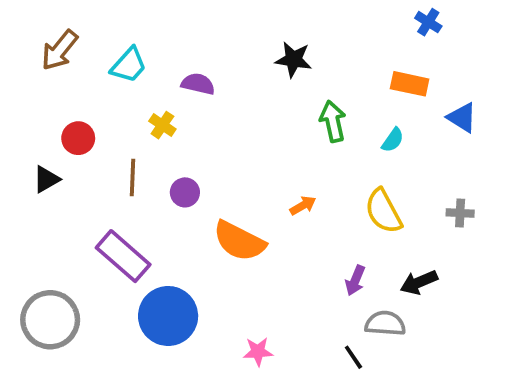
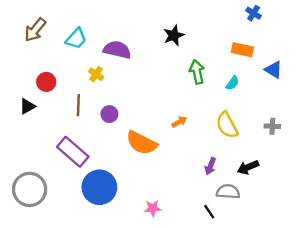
black star: (293, 60) -> (174, 35), turned -30
purple semicircle: (198, 84) -> (117, 50), size x1.4

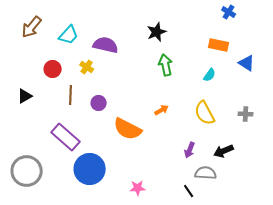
green arrow: (197, 72) -> (166, 65), moved
red circle: (46, 82) -> (53, 69), moved

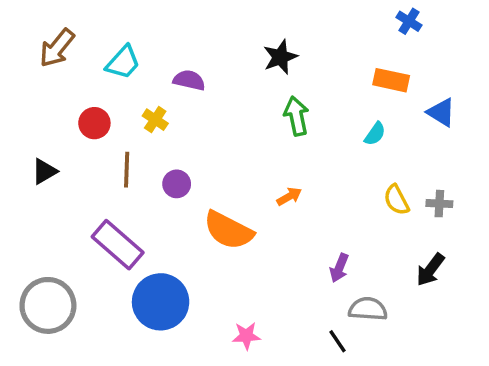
purple semicircle: (106, 45) -> (189, 80), size x0.7
yellow semicircle: (205, 113) -> (396, 200), moved, size x0.7
black arrow: (224, 151) -> (430, 270), moved, turned -30

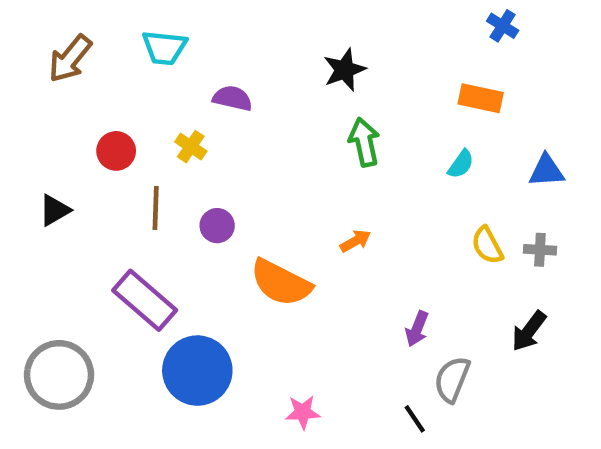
cyan trapezoid: (123, 62) -> (164, 48), moved, turned 54
blue triangle: (441, 112) -> (547, 171), moved, turned -36
gray semicircle: (368, 309) -> (452, 379), turned -72

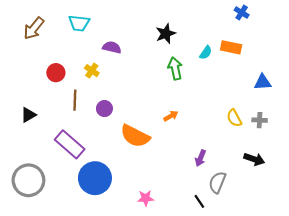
cyan semicircle: (461, 164) -> (206, 53), moved
black triangle: (55, 210) -> (28, 115), moved
black arrow: (529, 331) -> (254, 159), turned -108

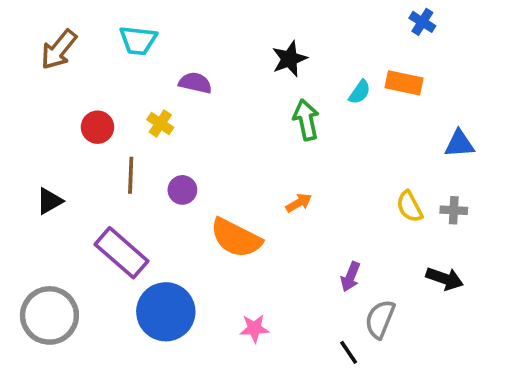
pink star: (146, 198) -> (254, 328), moved

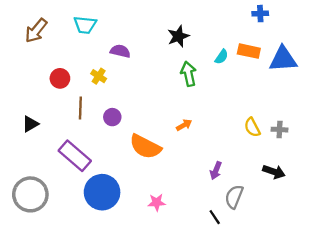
blue cross: (422, 22) -> (260, 14), turned -35
blue triangle: (459, 144) -> (283, 59), moved, size x1.5

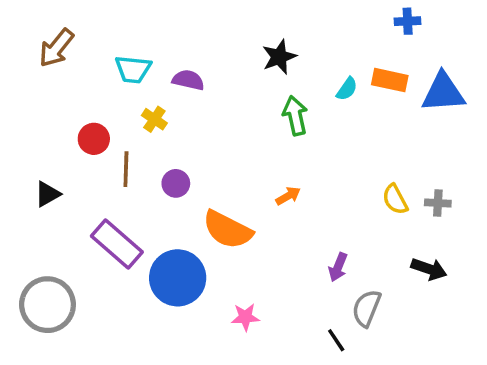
cyan trapezoid: (85, 25) -> (133, 69), moved
red circle: (60, 78) -> (94, 139), moved
blue circle: (102, 192) -> (178, 278), moved

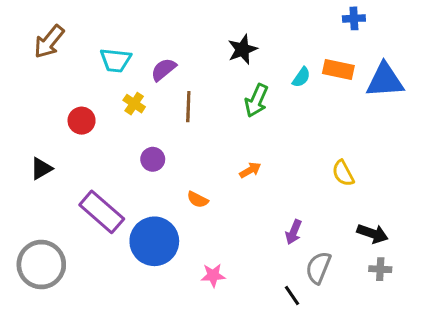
purple semicircle: (188, 80) -> (164, 70), turned -52
green arrow: (295, 116) -> (256, 100), turned -144
brown line: (126, 169) -> (188, 107), moved
gray cross: (438, 203) -> (380, 269), moved
orange semicircle: (228, 230) -> (198, 200), size x0.5

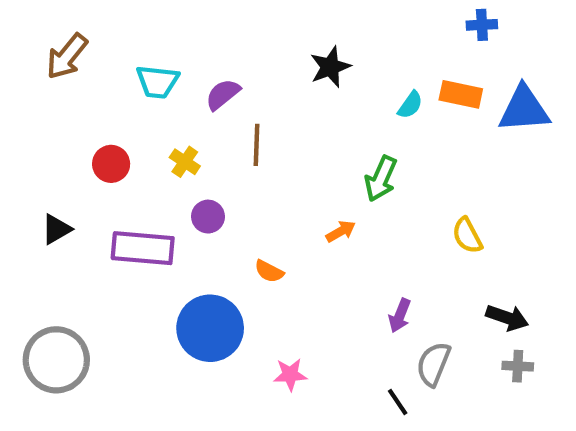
green arrow: (256, 100) -> (381, 179), moved
yellow cross: (134, 104) -> (185, 162), moved
purple rectangle: (102, 212) -> (143, 248), moved, turned -36

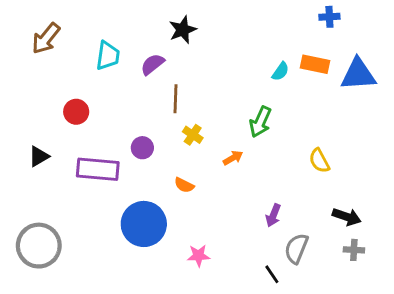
black star: (330, 67) -> (183, 30), moved
cyan trapezoid: (157, 82) -> (108, 56), turned -88
yellow cross: (185, 162) -> (193, 135), moved

